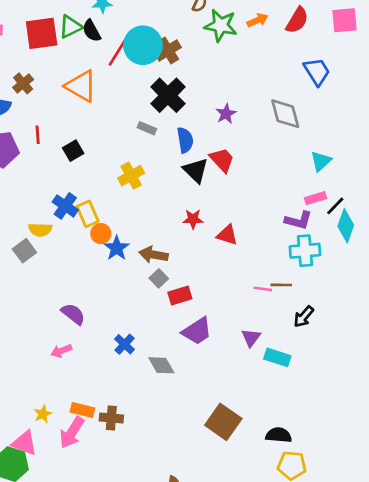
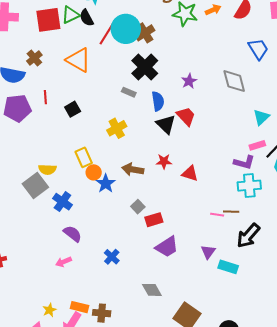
blue cross: (65, 206) -> (62, 202), moved
gray square: (24, 251) -> (35, 186), size x1.4
brown arrow: (153, 255) -> (133, 169), moved
black arrow: (304, 317) -> (248, 236), size x1.5
gray diamond: (161, 365) -> (152, 290), moved

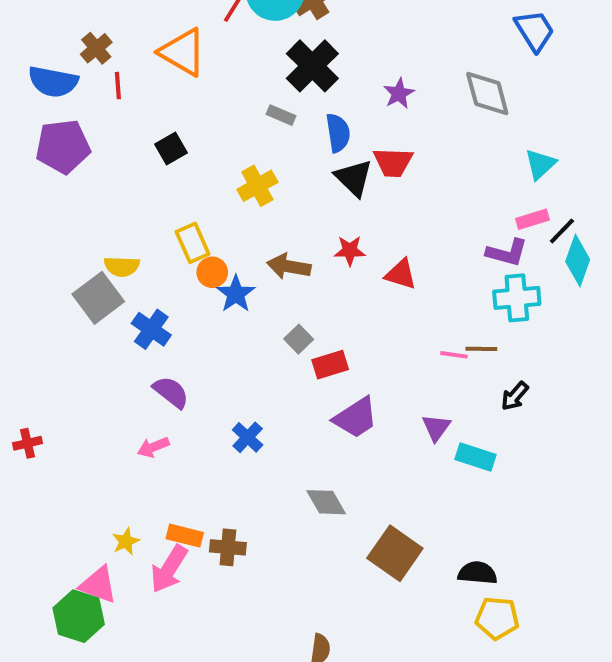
red line: (45, 97) -> (118, 86), moved
red trapezoid: (186, 116) -> (393, 162), turned 135
black arrow: (248, 236) -> (515, 396), size x0.6

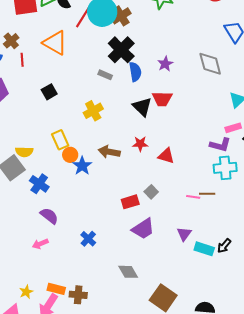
blue semicircle: (338, 133) -> (135, 72), moved
gray square: (299, 339) -> (151, 192), moved
black arrow: (515, 396) -> (224, 246), moved

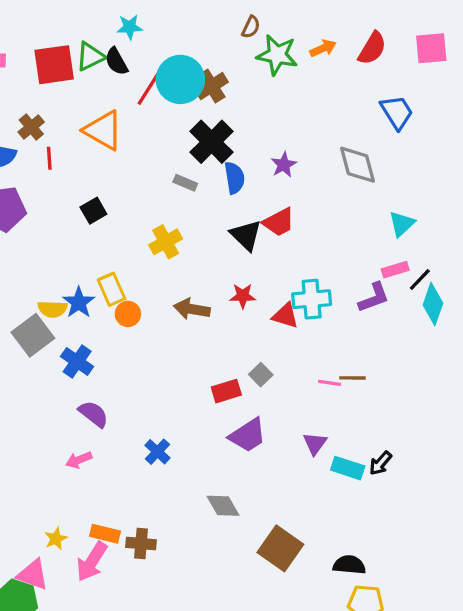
red trapezoid: (162, 99) -> (279, 222), turned -30
purple L-shape: (220, 145) -> (374, 298), turned -35
blue star: (82, 166) -> (79, 302), moved
cyan cross: (225, 168) -> (312, 299), moved

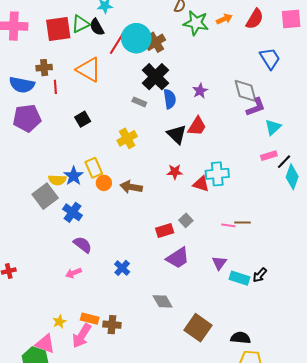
brown cross: (31, 127) -> (44, 68), turned 35
red trapezoid: (279, 222) -> (197, 126), turned -30
purple L-shape: (374, 298) -> (256, 107), moved
brown arrow: (192, 309) -> (131, 187), moved

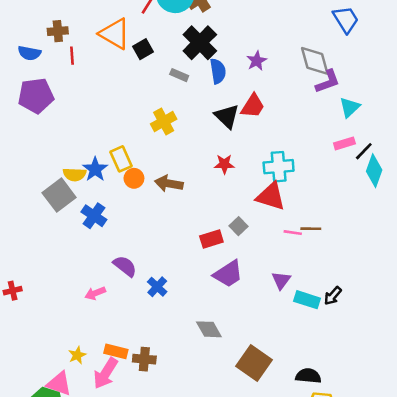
blue semicircle: (22, 85) -> (29, 53), size x0.7
black square: (83, 119) -> (143, 49), moved
red triangle: (201, 184) -> (271, 196), moved, size x1.4
purple semicircle: (83, 245) -> (125, 266), moved

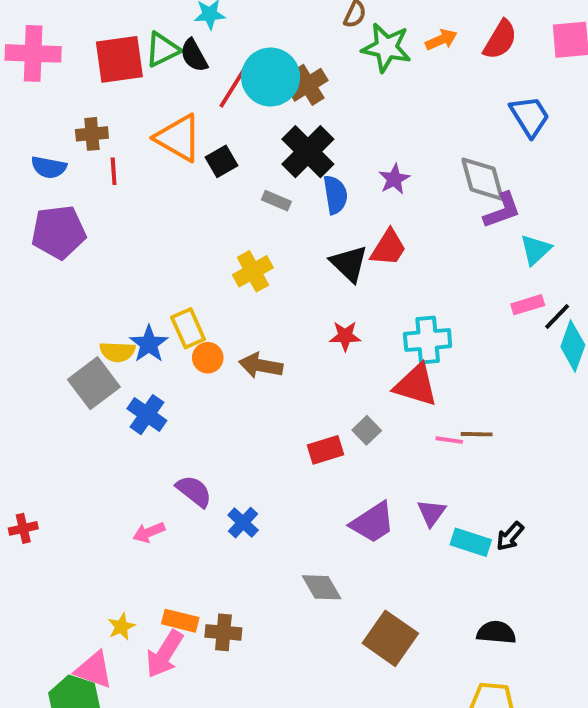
purple trapezoid: (228, 274) -> (373, 523), moved
black semicircle: (308, 376) -> (496, 632), moved

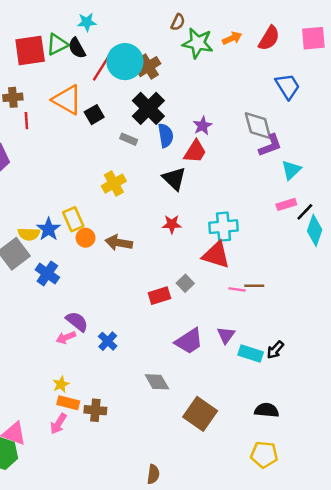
red trapezoid: (388, 248) -> (195, 152), moved
pink arrow: (149, 532) -> (66, 338), moved
yellow star: (121, 627) -> (61, 384), moved
pink arrow: (165, 654) -> (58, 424), size x0.7

